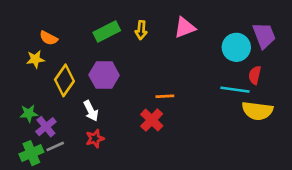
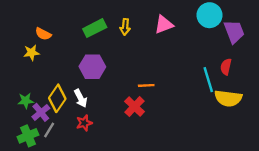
cyan circle: (236, 47) -> (209, 15), moved
yellow diamond: (64, 80) -> (57, 98), moved
cyan line: (235, 90) -> (208, 80), turned 65
gray line: (55, 146) -> (49, 130), turned -35

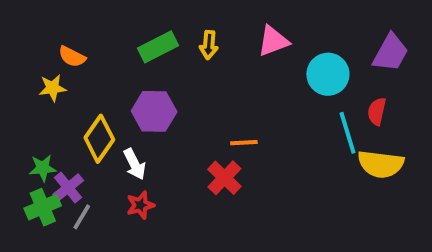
cyan circle: (209, 15) -> (328, 74), moved
purple trapezoid: (234, 32) -> (390, 53), turned 50
yellow diamond: (57, 98) -> (99, 139), moved
green cross: (28, 136) -> (43, 207), moved

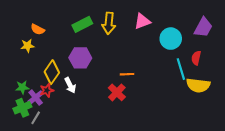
yellow arrow: (209, 45) -> (109, 23), size x1.5
red star: (140, 205) -> (47, 90), moved
gray line: (82, 217) -> (36, 118), moved

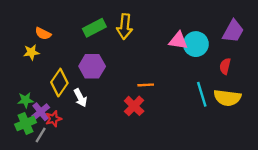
pink triangle: (142, 21) -> (178, 41), moved, turned 30
cyan line: (181, 69) -> (202, 94), moved
red star: (47, 90) -> (54, 119), moved

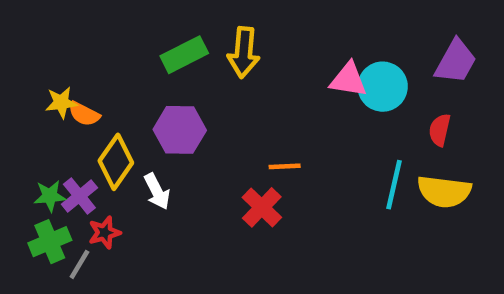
orange semicircle: (43, 34) -> (84, 114), moved
cyan line: (202, 94) -> (394, 185), turned 30
purple cross: (41, 112) -> (79, 196), moved

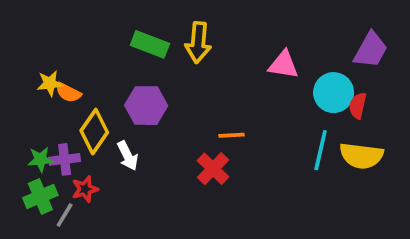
green rectangle: (184, 55) -> (150, 44), turned 48
cyan circle: (383, 87) -> (334, 93), moved
purple cross: (79, 196) -> (65, 159), turned 32

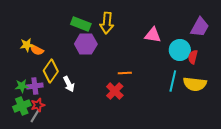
purple hexagon: (146, 106) -> (86, 44), moved
red star: (85, 189) -> (38, 105), moved

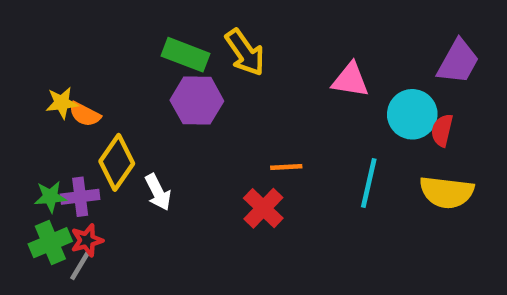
yellow arrow: (107, 23) -> (245, 52), turned -40
cyan line: (173, 81) -> (369, 183), moved

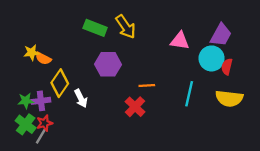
purple trapezoid: (458, 62) -> (221, 35), moved
purple hexagon: (197, 101) -> (108, 64), moved
green cross: (50, 243) -> (26, 124), turned -30

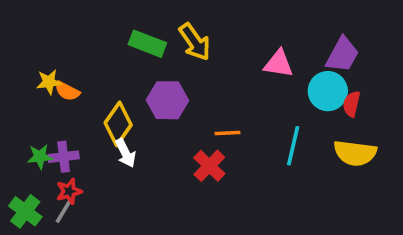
yellow diamond: (60, 83) -> (118, 124), moved
green cross: (26, 124) -> (25, 211), moved

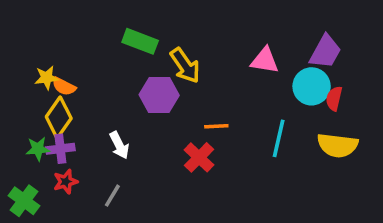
yellow arrow: (195, 42) -> (185, 66), moved
yellow diamond: (118, 124) -> (59, 118), moved
gray line: (64, 211) -> (112, 196), moved

